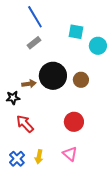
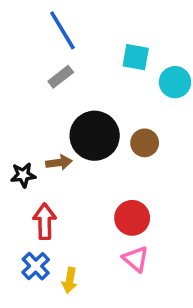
brown arrow: (29, 84) -> (59, 162), moved
red arrow: (25, 124) -> (45, 221), turned 42
pink triangle: (70, 154) -> (136, 259), moved
blue cross: (17, 159) -> (36, 266), moved

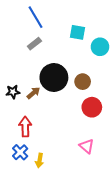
brown arrow: (59, 162) -> (33, 93), turned -32
black star: (23, 175) -> (13, 92), moved
red circle: (132, 218) -> (92, 107), moved
pink triangle: (136, 259) -> (87, 146), moved

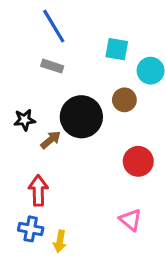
gray rectangle: (34, 44) -> (52, 66), turned 56
brown circle: (83, 82) -> (124, 100), moved
black star: (13, 92) -> (25, 120), moved
blue cross: (20, 152) -> (31, 229), turned -35

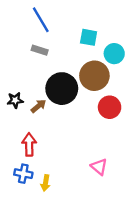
brown circle: (124, 100) -> (94, 76), size x1.6
black star: (25, 120) -> (15, 100), moved
red circle: (138, 161) -> (110, 107), moved

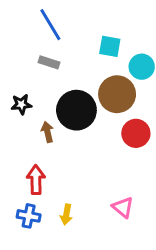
black star: (15, 100) -> (21, 104), moved
brown arrow: (38, 106) -> (47, 132), turned -63
yellow arrow: (45, 183) -> (66, 215), moved

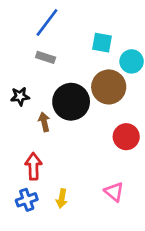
blue line: (50, 25) -> (47, 22), turned 68
red circle: (136, 133) -> (126, 137), moved
blue cross: (29, 216) -> (27, 200), turned -30

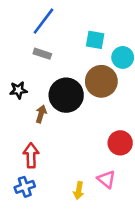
brown arrow: (44, 122) -> (41, 114), turned 30
red circle: (126, 137) -> (120, 143), moved
yellow arrow: (62, 198) -> (79, 191), moved

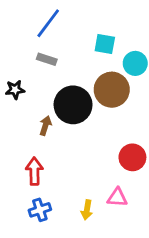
black star: (18, 90) -> (15, 90), moved
pink triangle: (106, 179) -> (117, 197), turned -36
blue cross: (25, 187) -> (40, 210), moved

